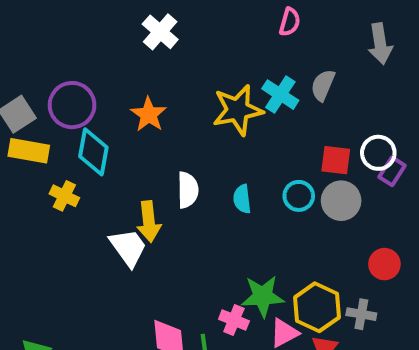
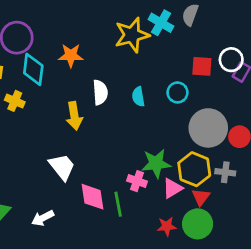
orange star: (149, 114) -> (71, 55), moved, turned -30
gray circle: (341, 201) -> (208, 128), moved, size x1.4
white trapezoid: (128, 247) -> (62, 167), moved

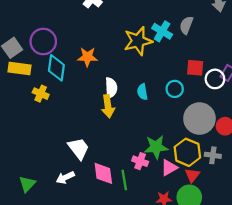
white circle: (231, 60) -> (215, 79), moved
yellow arrow: (74, 116) -> (108, 106), moved
white arrow: (43, 218) -> (65, 178), moved

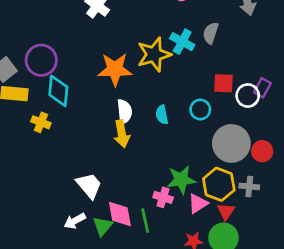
orange star: (87, 57) -> (115, 69), moved, size x1.4
green triangle: (27, 184) -> (103, 226), moved

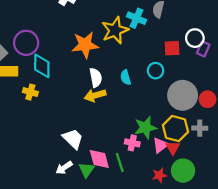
white circle: (248, 96) -> (195, 38), moved
yellow arrow: (122, 134) -> (95, 95), turned 90
red triangle: (226, 211) -> (173, 148), moved

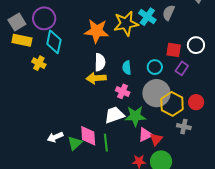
purple rectangle: (203, 49) -> (182, 68), moved
gray circle: (183, 95) -> (156, 93), moved
yellow hexagon: (175, 129) -> (172, 104), moved
white trapezoid: (73, 139) -> (114, 115), moved, turned -75
pink cross: (132, 143) -> (123, 91), moved

